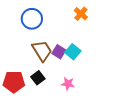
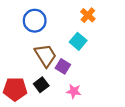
purple square: (59, 52) -> (63, 66), moved
cyan square: (73, 52) -> (78, 41), moved

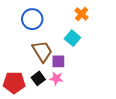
purple square: (63, 66) -> (58, 61), turned -32
pink star: (74, 91) -> (56, 78), moved

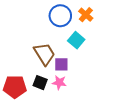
blue circle: (32, 19) -> (60, 16), moved
black square: (38, 78) -> (40, 83), turned -32

